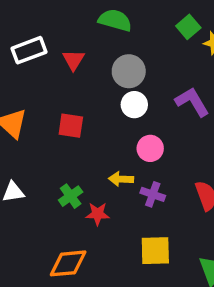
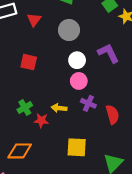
white circle: (134, 105) -> (77, 60), moved
yellow arrow: (121, 179) -> (59, 108), moved
purple cross: (153, 194) -> (88, 103), moved

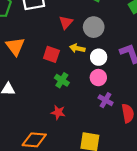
red triangle: (34, 20) -> (66, 22), moved
green cross: (25, 108) -> (62, 80), moved, turned -32
yellow arrow: (59, 108) -> (77, 48), moved

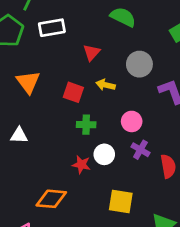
gray circle: (94, 27) -> (139, 64), moved
white circle: (99, 57) -> (104, 154), moved
green cross: (62, 80) -> (86, 125), turned -32

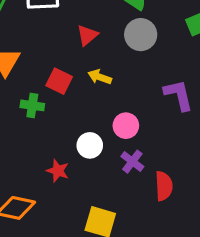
gray circle: (139, 64) -> (141, 35), moved
green cross: (86, 125) -> (32, 105), moved
white circle: (104, 154) -> (90, 145), moved

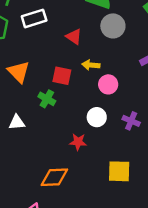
red triangle: (87, 35) -> (74, 37), turned -30
green cross: (32, 105) -> (47, 99), turned 36
pink circle: (126, 126) -> (108, 84), moved

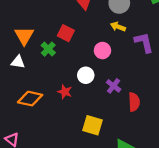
yellow arrow: (91, 65) -> (118, 27), moved
orange triangle: (19, 72) -> (24, 36), moved
orange diamond: (54, 177) -> (30, 99), moved

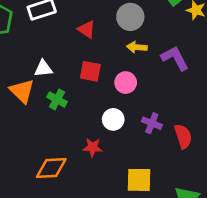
red square: (66, 33) -> (90, 71), moved
white triangle: (18, 62) -> (43, 69), moved

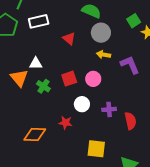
red square: (90, 71) -> (69, 79), moved, turned -35
purple cross: (152, 123) -> (109, 109), turned -32

